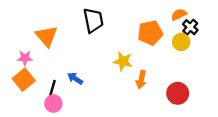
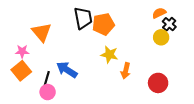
orange pentagon: (150, 33) -> (103, 24), moved
blue arrow: (75, 78) -> (67, 70), size x1.5

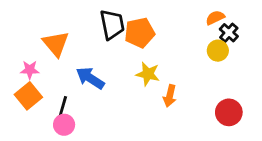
blue arrow: (67, 70) -> (90, 78), moved
red circle: (158, 83) -> (229, 112), moved

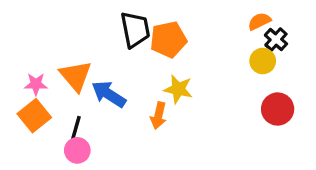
orange triangle: (56, 44) -> (76, 76), moved
orange arrow: (170, 96) -> (158, 116), moved
red circle: (229, 112) -> (278, 109), moved

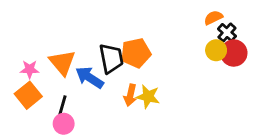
black trapezoid: (135, 30) -> (111, 58), moved
orange pentagon: (168, 39) -> (136, 53), moved
yellow star: (178, 89) -> (148, 97), moved
red circle: (278, 109) -> (234, 53), moved

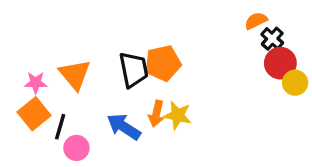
yellow circle: (216, 50) -> (295, 83), moved
blue arrow: (89, 77) -> (124, 127), moved
black line: (62, 106) -> (60, 127), moved

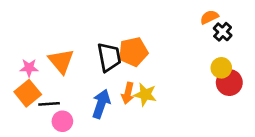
red circle: (280, 63) -> (229, 83), moved
yellow circle: (295, 83) -> (221, 68), moved
black line: (60, 127) -> (49, 104), turned 70
blue arrow: (124, 127) -> (101, 104), turned 76

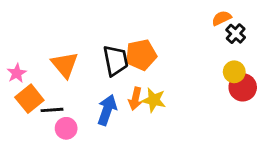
pink star: (29, 68) -> (17, 73), moved, turned -30

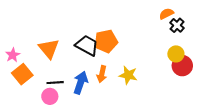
black trapezoid: (116, 60) -> (87, 45), turned -50
yellow star: (154, 100) -> (128, 75), moved
black line: (52, 110) -> (55, 83), moved

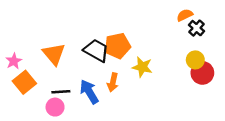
yellow star: (128, 75) -> (142, 67), moved
blue arrow: (81, 83) -> (89, 92), turned -50

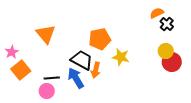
black trapezoid: (96, 50) -> (82, 60), moved
orange triangle: (54, 54) -> (46, 34), moved

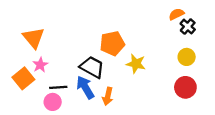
orange triangle: (46, 34) -> (33, 38), moved
pink star: (12, 52) -> (40, 65), moved
red circle: (172, 62) -> (185, 87), moved
orange arrow: (96, 70) -> (108, 96), moved

